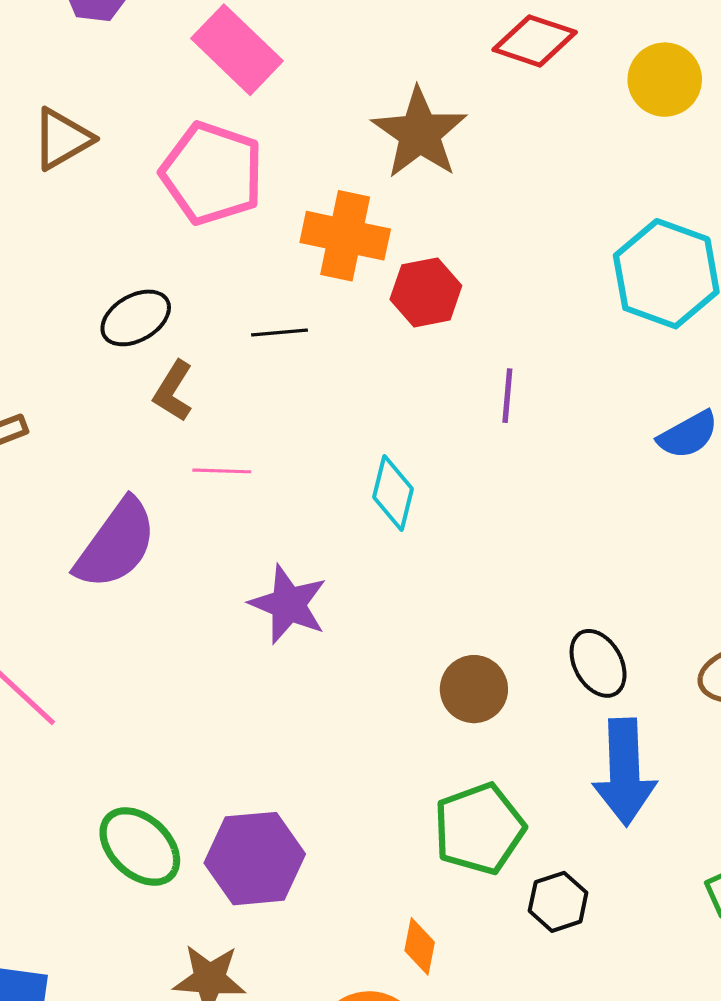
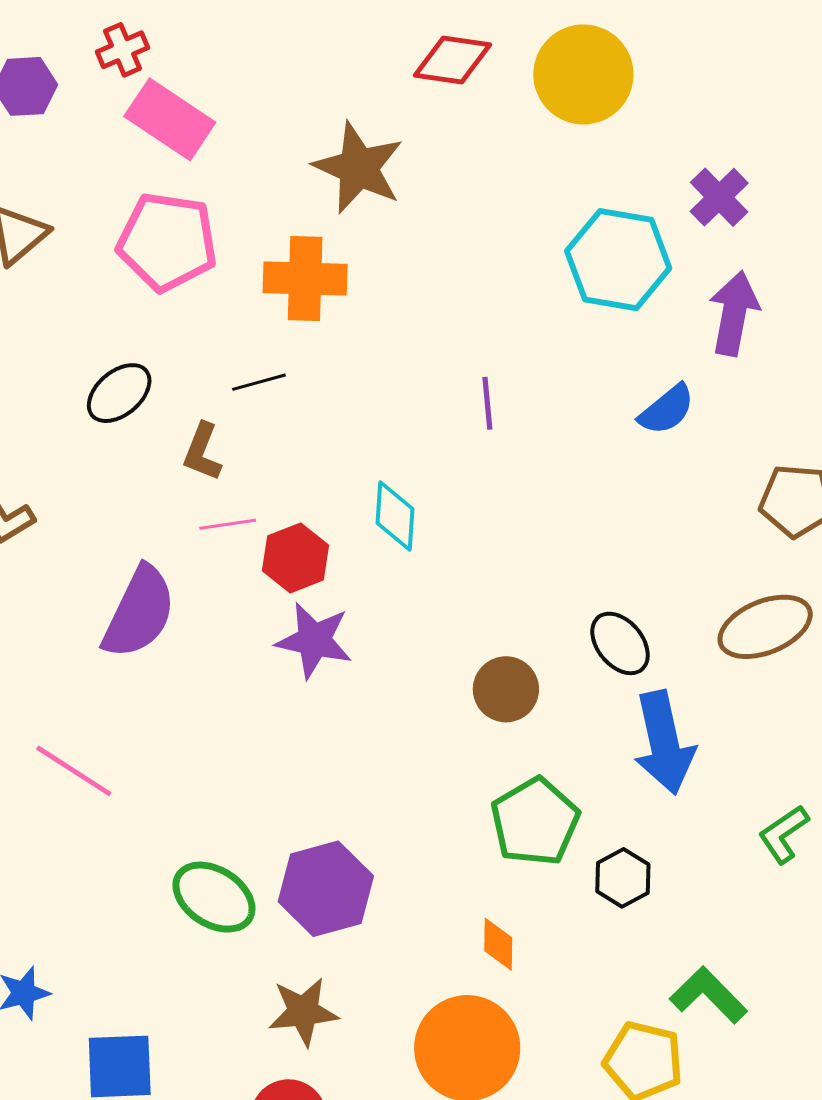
yellow circle: (665, 80) -> (583, 74), size x1.4
red hexagon: (426, 292) -> (296, 558), moved
brown L-shape: (173, 391) -> (202, 452), moved

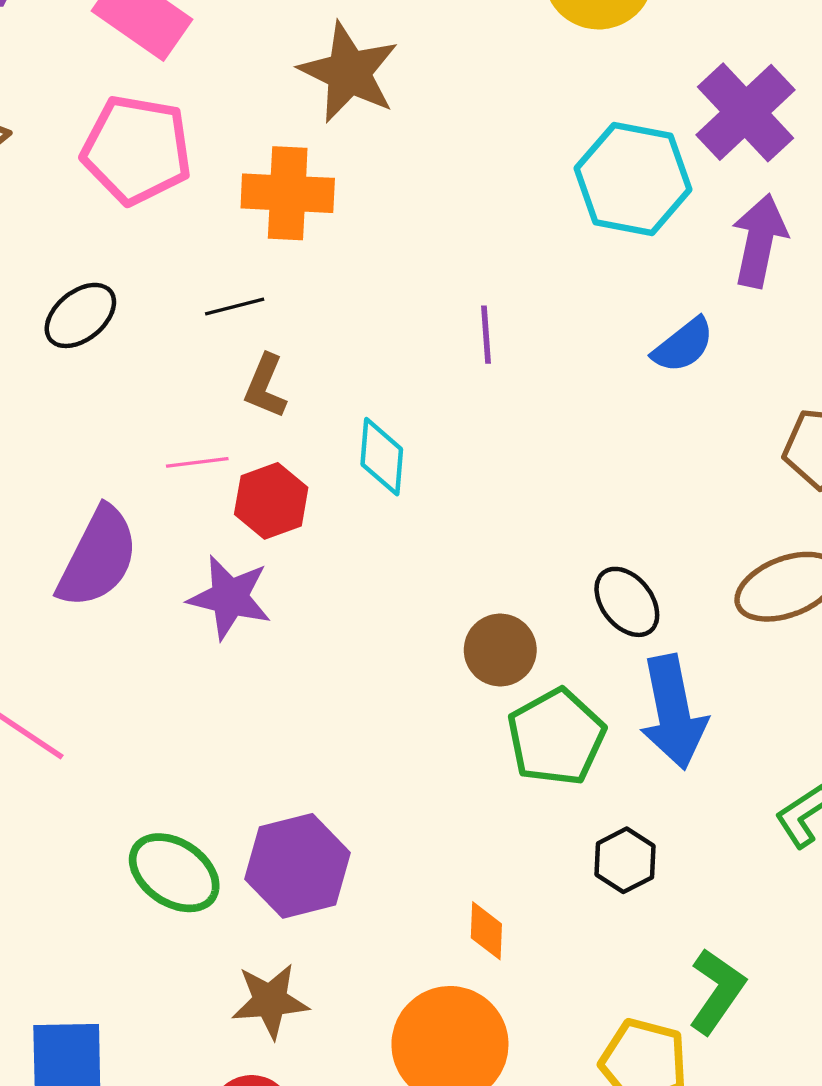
purple cross: (719, 197) -> (745, 112), size x1.5
brown L-shape: (202, 452) -> (265, 386), moved
purple star: (314, 640) -> (230, 597), moved
green pentagon: (535, 822) -> (556, 737), moved
green L-shape: (708, 995) -> (717, 991), turned 78

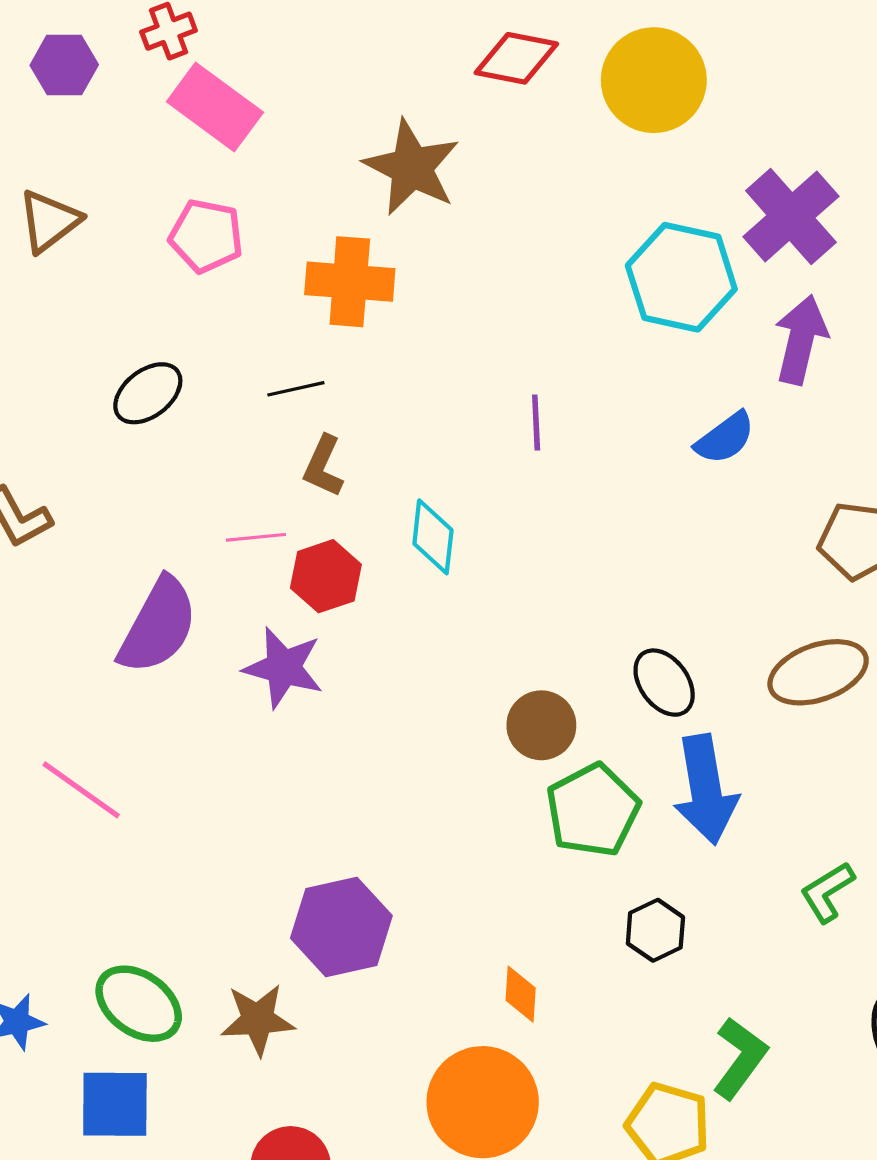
pink pentagon: (137, 150) -> (206, 236), size x0.7
green ellipse: (174, 873) -> (139, 1004), moved
brown star: (270, 1001) -> (258, 1020), moved

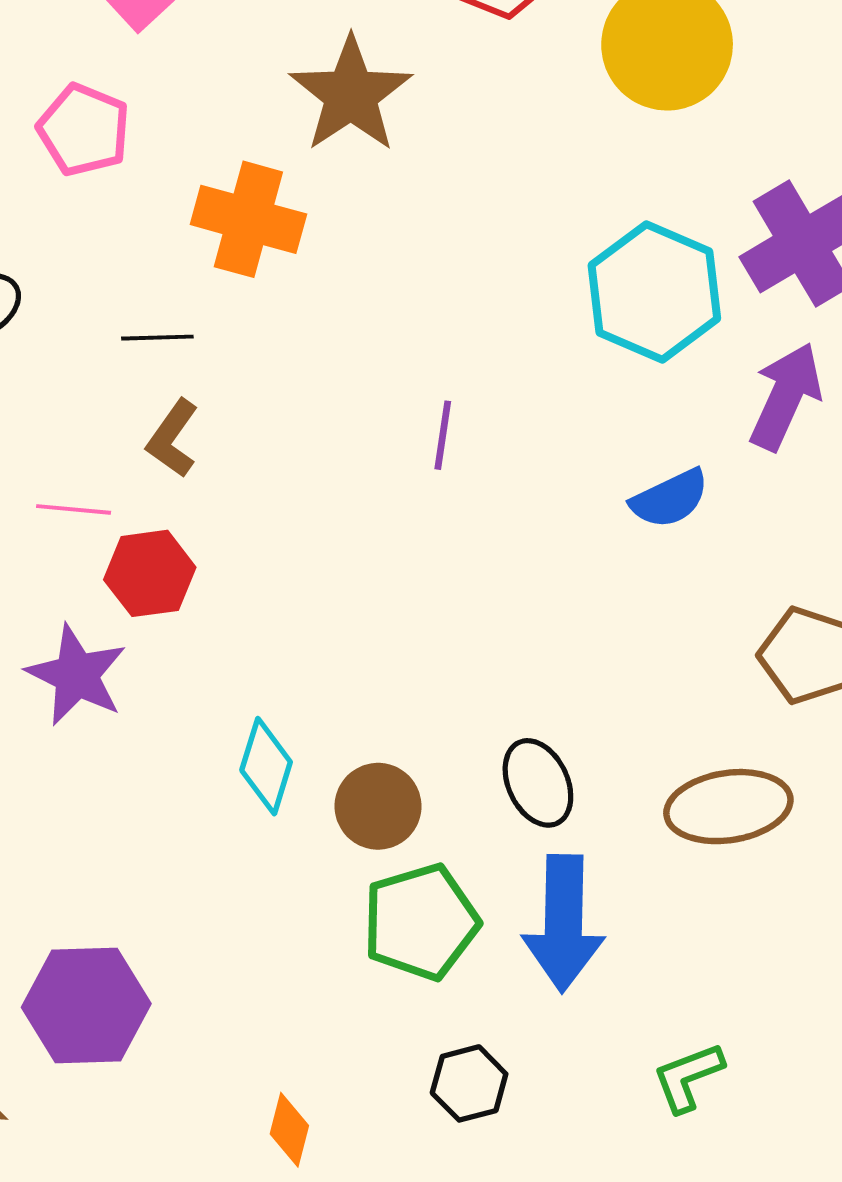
cyan diamond: (433, 537) -> (266, 766), moved

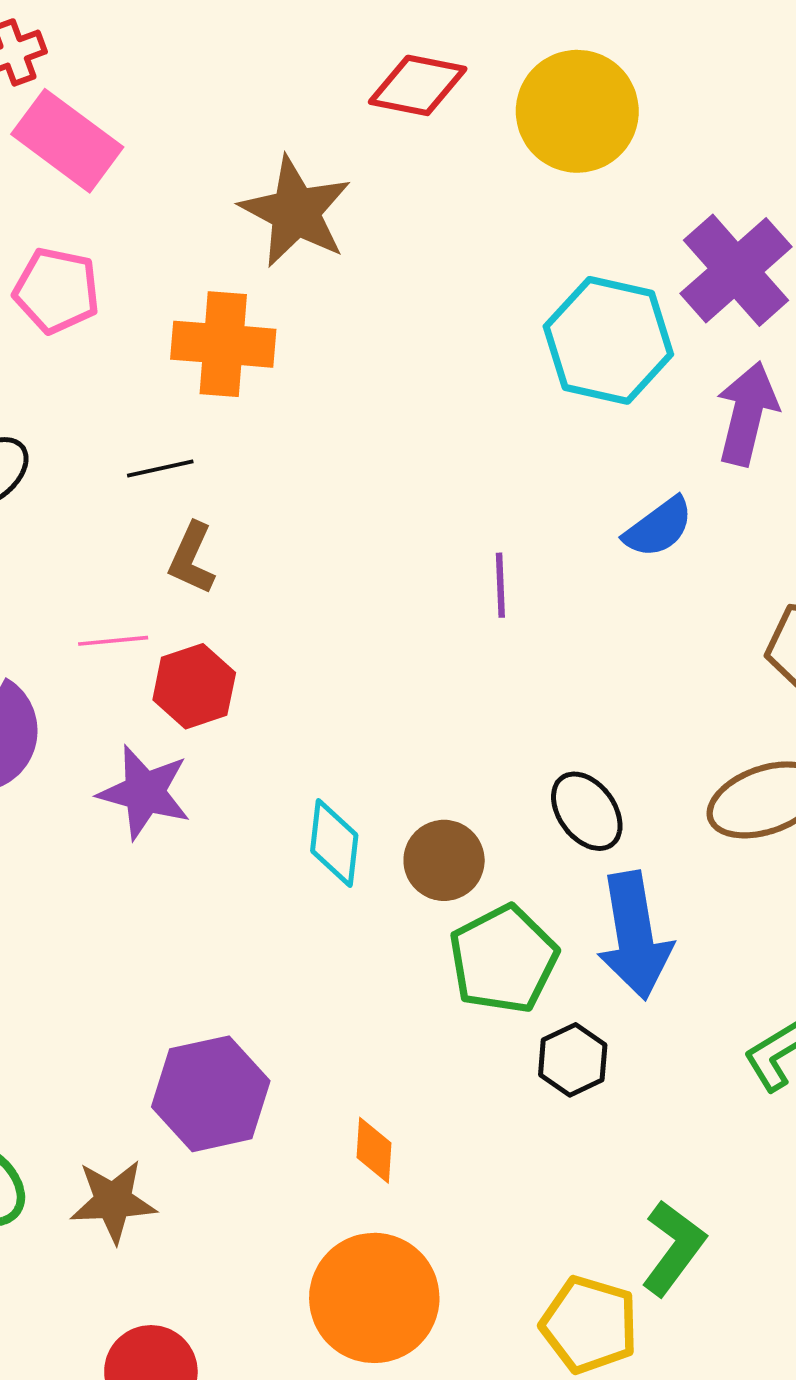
purple line: (443, 435) -> (500, 585), moved
black hexagon: (469, 1083) -> (573, 1060), moved
orange diamond: (289, 1130) -> (374, 1150), moved

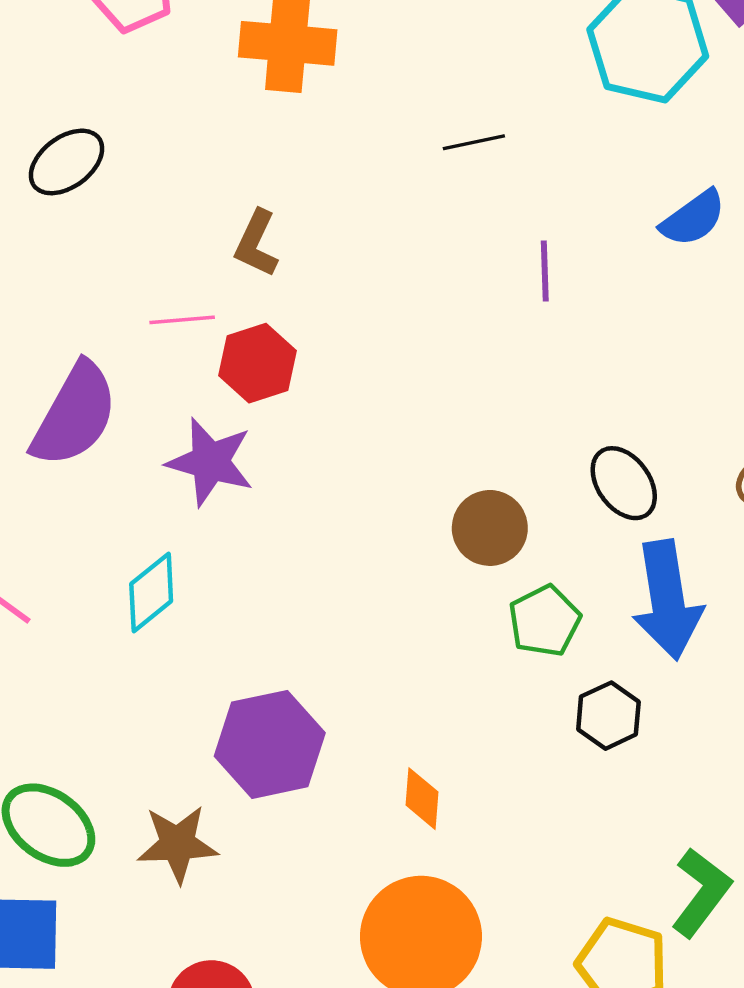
black line: (160, 468) -> (474, 142), moved
cyan diamond: (334, 843) -> (151, 593), moved, turned 44
green pentagon: (503, 959) -> (544, 621), size x0.7

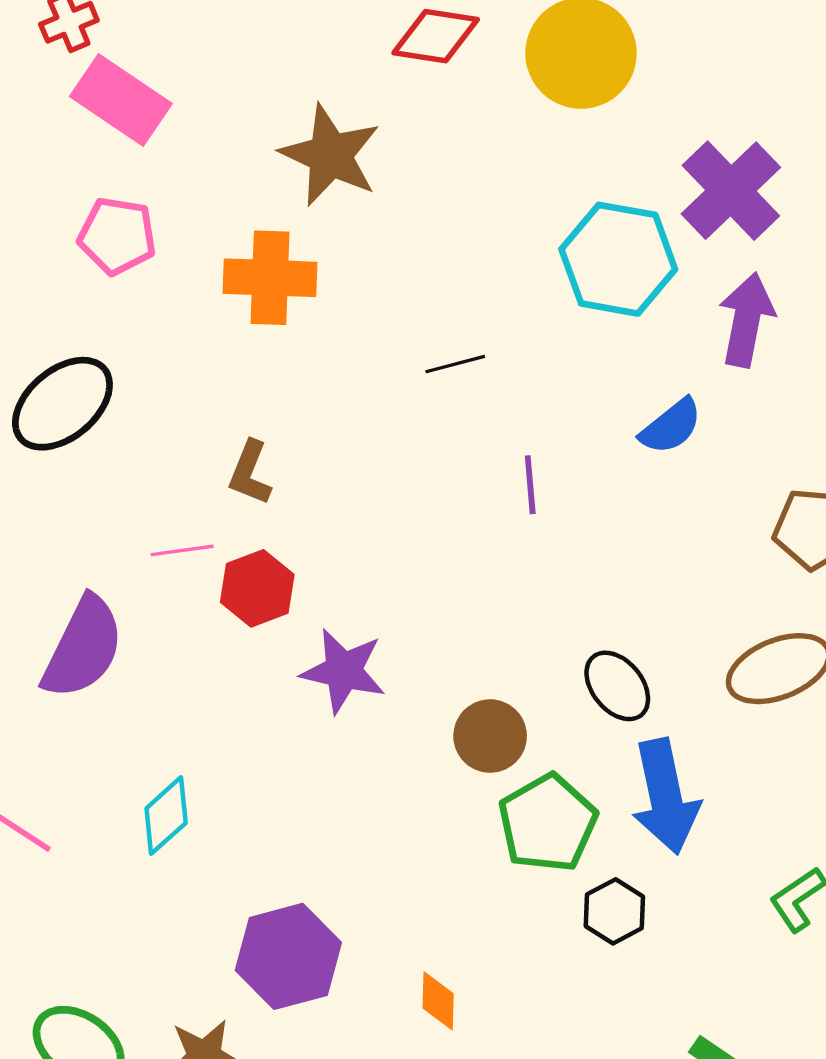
black ellipse: (67, 162) -> (62, 404), size x1.4
purple star: (210, 462) -> (343, 671), moved
green pentagon: (544, 621) -> (548, 823), size x1.4

